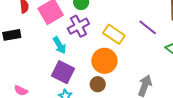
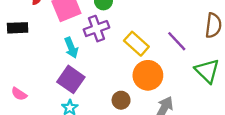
orange circle: (104, 61) -> (148, 75), moved
brown circle: (98, 84) -> (121, 100), moved

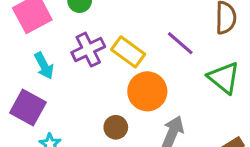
purple cross: (96, 29) -> (88, 50), moved
purple square: (71, 79) -> (28, 107), moved

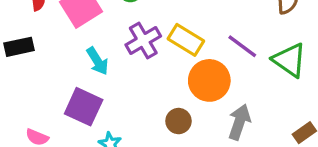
purple line: (180, 43) -> (242, 46), moved

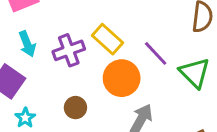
purple cross: (143, 40) -> (69, 50), moved
brown circle: (178, 121) -> (75, 108), moved

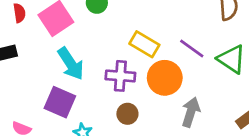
cyan arrow: (27, 44) -> (71, 64), size x1.4
purple cross: (69, 50) -> (120, 76), moved, turned 36

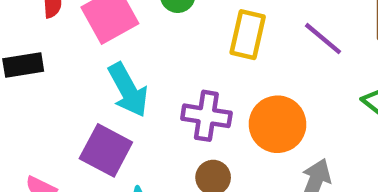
yellow rectangle: (144, 44) -> (248, 35), moved, turned 68
purple line: (192, 49) -> (323, 39), moved

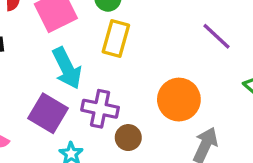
yellow rectangle: (248, 35) -> (116, 39), moved
purple cross: (206, 116) -> (100, 109), moved

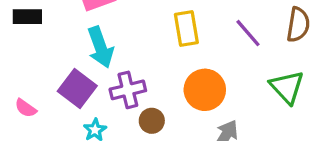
yellow rectangle: (116, 39) -> (186, 29), moved, turned -32
purple cross: (100, 109) -> (128, 90), turned -32

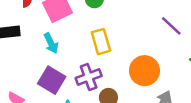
yellow rectangle: (186, 29) -> (101, 42), moved
cyan arrow: (100, 47) -> (51, 43), moved, size x0.7

